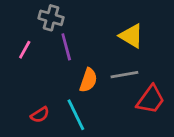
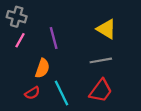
gray cross: (51, 18) -> (17, 17), moved
orange semicircle: (88, 80) -> (42, 68), moved
red trapezoid: (151, 100) -> (101, 91), moved

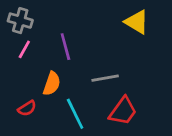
yellow triangle: (106, 29) -> (137, 22), moved
gray line: (101, 60) -> (105, 78), moved
red semicircle: (32, 93) -> (27, 108), moved

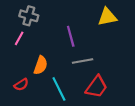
gray cross: (20, 21) -> (29, 16), moved
yellow triangle: (137, 22) -> (107, 17), turned -42
purple line: (65, 47) -> (71, 36), moved

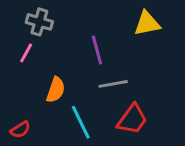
red semicircle: (21, 85) -> (20, 130), moved

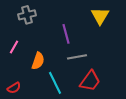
gray cross: (39, 22) -> (27, 15), turned -30
yellow triangle: (147, 23) -> (100, 16), turned -48
pink line: (26, 53) -> (14, 47), moved

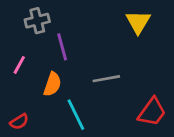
purple line: (66, 34) -> (62, 47), moved
red trapezoid: (90, 81) -> (152, 112), moved

